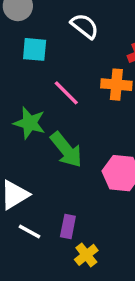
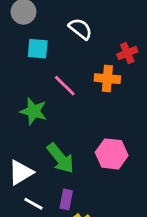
green arrow: (66, 150) -> (60, 158), moved

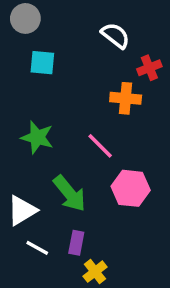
white semicircle: (80, 29) -> (115, 35), moved
pink line: (65, 86) -> (100, 146), moved

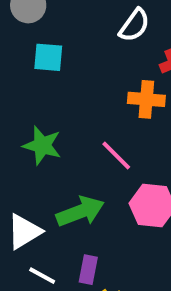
white semicircle: (115, 35) -> (134, 25), turned 88
green arrow: (70, 193) -> (80, 212), turned -72

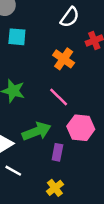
orange cross: (146, 99) -> (64, 59), moved, turned 30
purple rectangle: (88, 270) -> (57, 152), moved

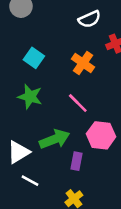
white semicircle: (70, 17) -> (89, 19), turned 30
cyan square: (17, 37) -> (34, 58), moved, turned 30

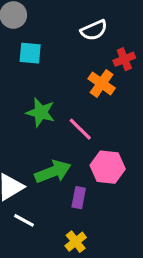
cyan square: (34, 58) -> (30, 53), moved, turned -30
orange cross: (83, 63) -> (102, 83), moved
green star: (30, 97) -> (41, 112), moved

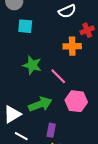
orange cross: (102, 83) -> (72, 46), turned -36
purple rectangle: (79, 198) -> (51, 130), moved

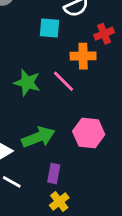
cyan square: (25, 26) -> (50, 28), moved
pink line: (58, 76) -> (63, 81), moved

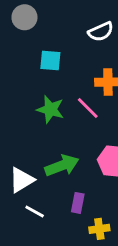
cyan square: (50, 28) -> (50, 60), moved
yellow cross: (59, 201) -> (99, 229), moved, turned 30

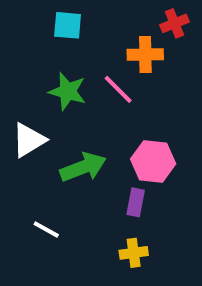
white triangle: (22, 180) -> (29, 140), moved
purple rectangle: (78, 203) -> (136, 202), moved

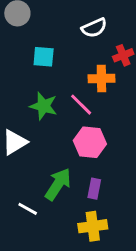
pink hexagon: (153, 161) -> (90, 142), moved
green arrow: (83, 167) -> (58, 184), moved, turned -36
yellow cross: (134, 253) -> (93, 226), size x1.4

